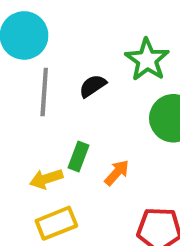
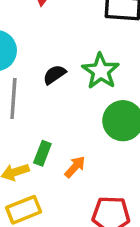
black semicircle: (93, 86) -> (54, 75), moved

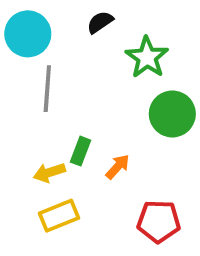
black semicircle: (54, 75) -> (100, 22), moved

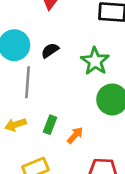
black semicircle: (100, 22) -> (50, 50), moved
yellow arrow: (49, 173) -> (16, 125), moved

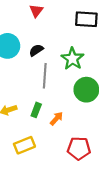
gray line: (27, 82) -> (45, 76), moved

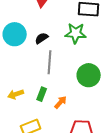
green star: (72, 59) -> (76, 33), moved, turned -30

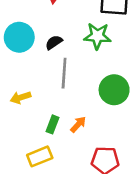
yellow arrow: (16, 94) -> (21, 97), moved
green rectangle: (42, 94) -> (53, 124), moved

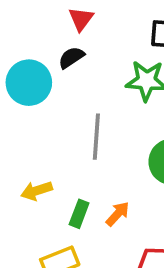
black semicircle: (54, 42) -> (71, 58), moved
yellow arrow: (21, 97) -> (37, 191), moved

